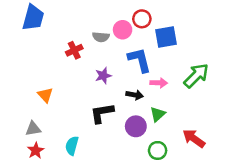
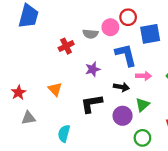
orange triangle: (45, 95) -> (55, 89), moved
red star: (36, 150) -> (18, 93), moved

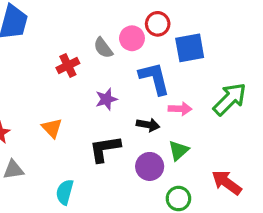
gray semicircle: (90, 34) -> (103, 48), turned 48

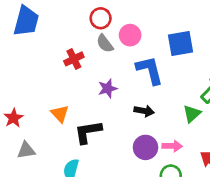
red circle: (158, 24) -> (101, 18), moved
pink arrow: (180, 109) -> (172, 146), moved
black L-shape: (105, 149) -> (88, 132), moved
green triangle: (178, 150) -> (192, 114), moved

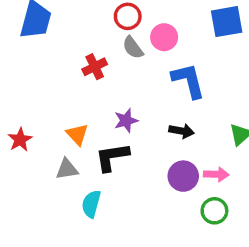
blue square: (181, 44) -> (227, 22), moved
purple star: (108, 88) -> (126, 121), moved
gray triangle: (26, 150) -> (67, 169), moved

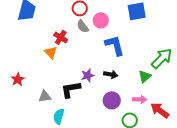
red cross: (95, 67) -> (61, 37), turned -32
purple star: (126, 121) -> (88, 75), moved
orange triangle: (77, 134) -> (51, 52), moved
pink arrow: (216, 174) -> (140, 99), moved

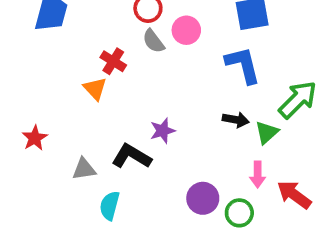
blue L-shape: (115, 45) -> (243, 65), moved
black arrow: (111, 74) -> (236, 120), moved
black L-shape: (71, 89) -> (132, 156), turned 40
pink arrow: (140, 99) -> (258, 175), turned 88
purple circle: (112, 100) -> (203, 198), moved

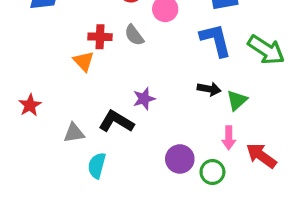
gray semicircle: (153, 41) -> (134, 35), moved
red cross: (113, 61) -> (100, 37), turned -30
green arrow: (298, 100) -> (266, 50), moved, turned 78

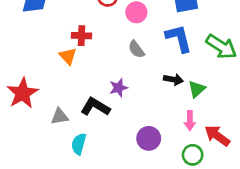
gray semicircle: (134, 35) -> (136, 49), moved
red star: (30, 105) -> (23, 93), size x1.6
green circle: (212, 172) -> (193, 155), moved

